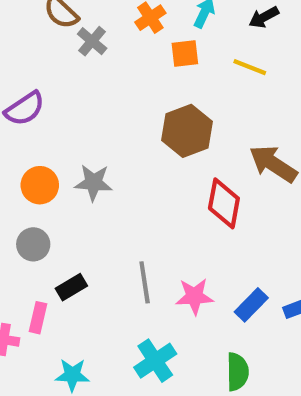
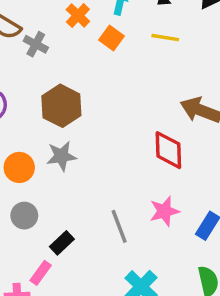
orange square: (185, 54) -> (112, 38), turned -35
brown hexagon: (187, 131) -> (61, 106), moved
pink star: (194, 296) -> (164, 211), moved
pink rectangle: (38, 318) -> (41, 273), turned 35

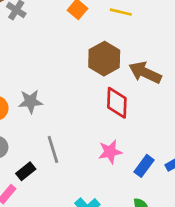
brown hexagon: (61, 106) -> (104, 59), moved
gray line: (119, 226) -> (53, 149), moved

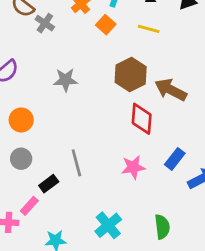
gray star: (30, 101) -> (66, 80), moved
blue rectangle: (144, 166) -> (175, 159), moved

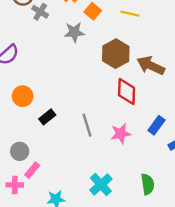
gray star: (66, 80) -> (74, 32), moved
gray circle: (21, 159) -> (20, 151), moved
gray line: (76, 163) -> (87, 125), moved
black rectangle: (49, 184) -> (47, 117), moved

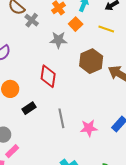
red diamond: (127, 92) -> (48, 76), moved

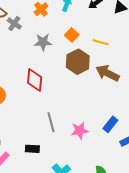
orange square: (76, 24) -> (72, 35), moved
yellow line: (106, 29) -> (100, 42), moved
black rectangle: (29, 108) -> (32, 149), moved, turned 40

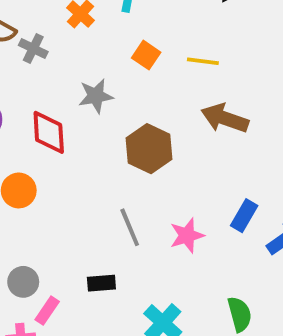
gray star: (43, 42) -> (96, 96), moved
brown hexagon: (78, 62) -> (149, 149), moved
red diamond: (35, 80) -> (49, 132), moved

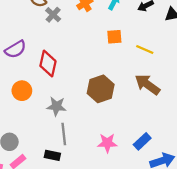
orange square: (146, 55) -> (114, 37), turned 35
gray star: (96, 96) -> (56, 106), moved
gray line: (130, 227) -> (64, 134), moved

